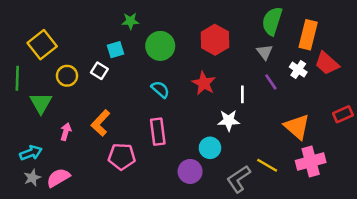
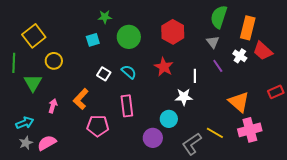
white square: (99, 71) -> (104, 74), moved

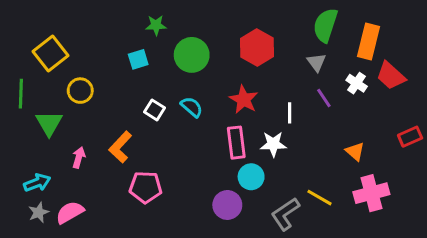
orange triangle: (239, 102) -> (355, 152), size x0.6
pink rectangle: (127, 106) -> (236, 143), moved

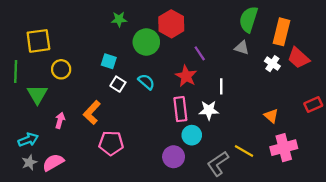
red hexagon: (257, 48) -> (171, 24), moved
yellow square: (51, 53) -> (38, 41), turned 30
cyan square: (138, 59) -> (109, 61), moved, turned 35
gray triangle: (316, 62) -> (242, 48), turned -35
purple line: (324, 98) -> (200, 53), moved

